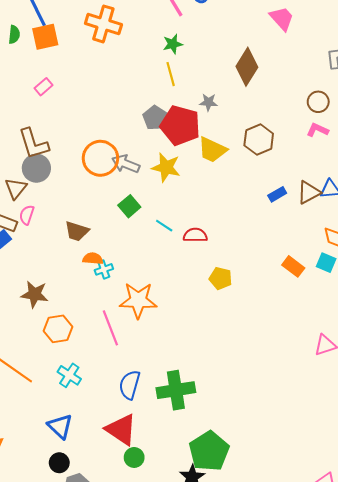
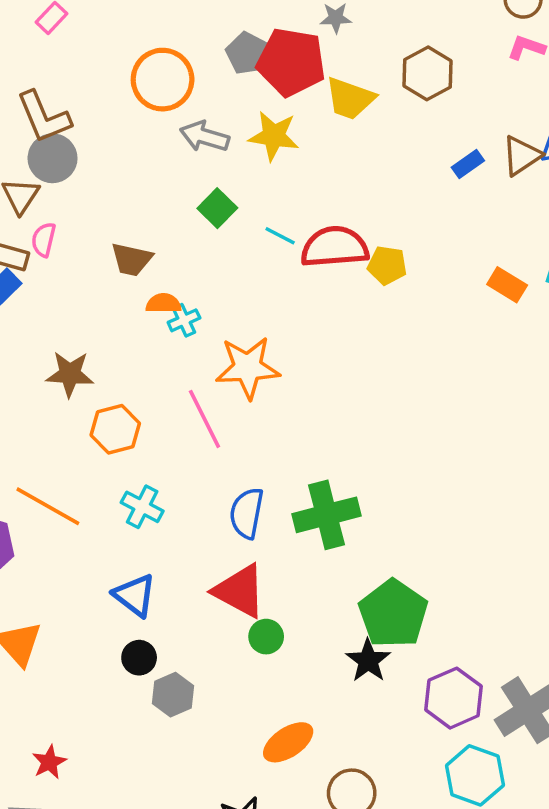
orange circle: (100, 158) -> (163, 80), moved
red semicircle: (195, 235) -> (335, 247), size x1.6
yellow pentagon: (221, 278) -> (387, 265), moved

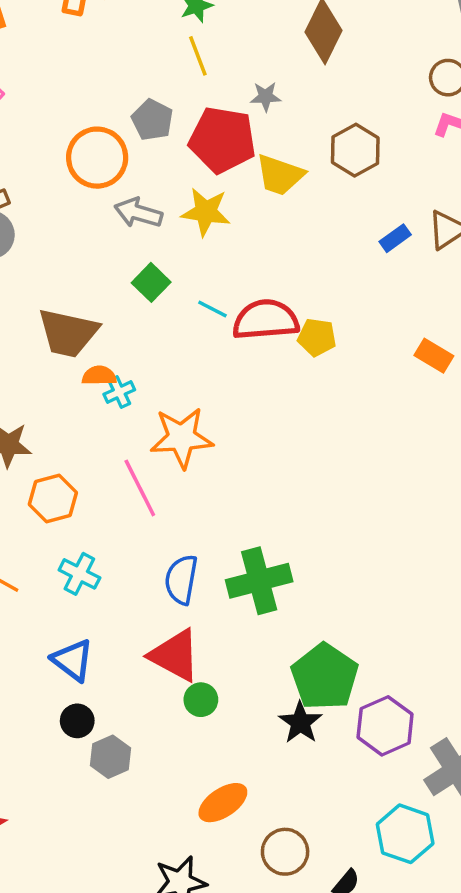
gray pentagon: (247, 53) -> (152, 120), moved
brown trapezoid: (132, 259) -> (68, 333), size x1.5
purple hexagon: (453, 698) -> (385, 726), moved

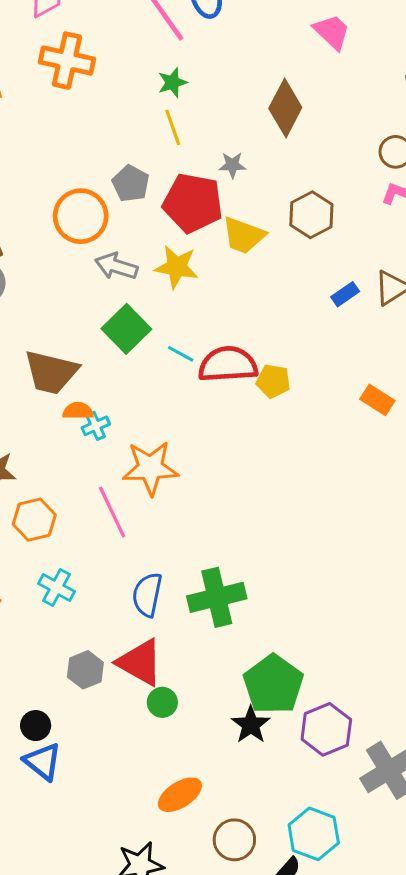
green square: (151, 282) -> (126, 329), size x1.4
blue triangle: (73, 660) -> (43, 762), moved
black circle: (77, 721) -> (36, 726), moved
gray hexagon: (110, 757) -> (85, 670), moved
cyan hexagon: (405, 834) -> (314, 834), moved

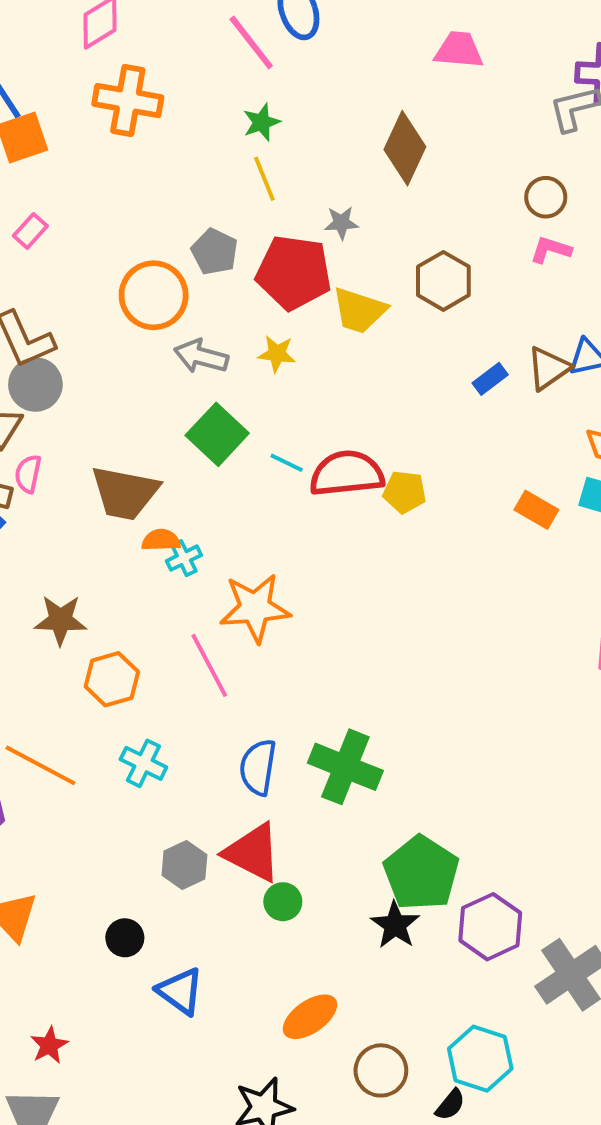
pink trapezoid: (332, 32) -> (459, 50), turned -36
yellow star: (177, 267) -> (277, 354), size x0.7
green cross: (217, 597) -> (345, 767), turned 38
blue triangle: (43, 762) -> (180, 991), moved

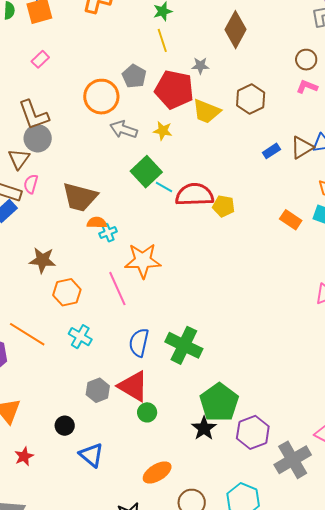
green square: (217, 434) -> (146, 172), moved
red star: (49, 1045) -> (24, 456), moved

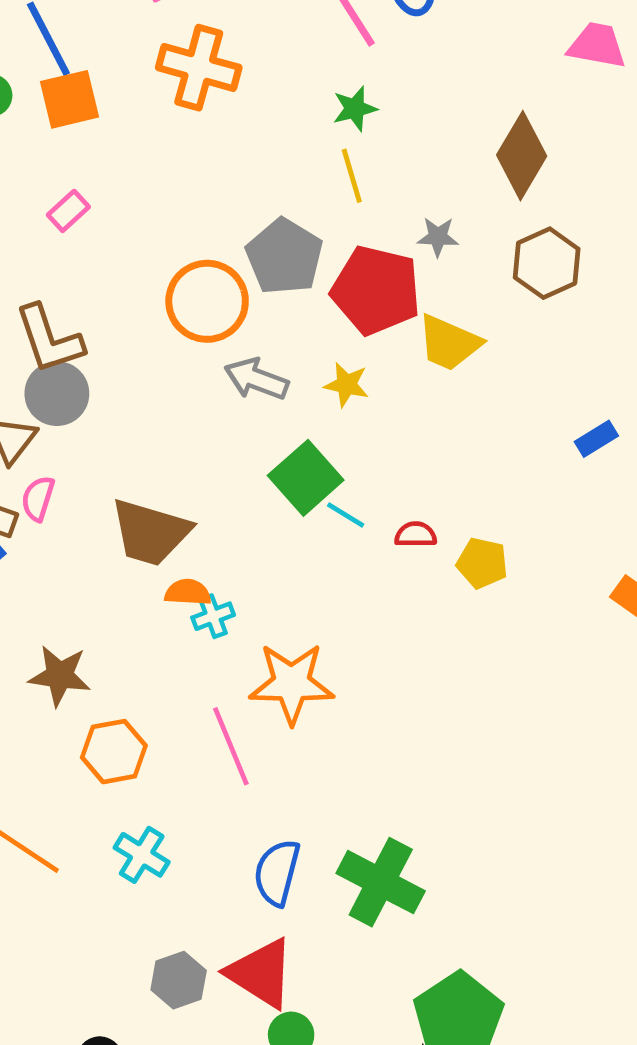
gray pentagon: (134, 76) -> (284, 257), size x1.4
brown hexagon: (251, 99) -> (547, 263), moved
red semicircle: (194, 195) -> (416, 535), size x0.5

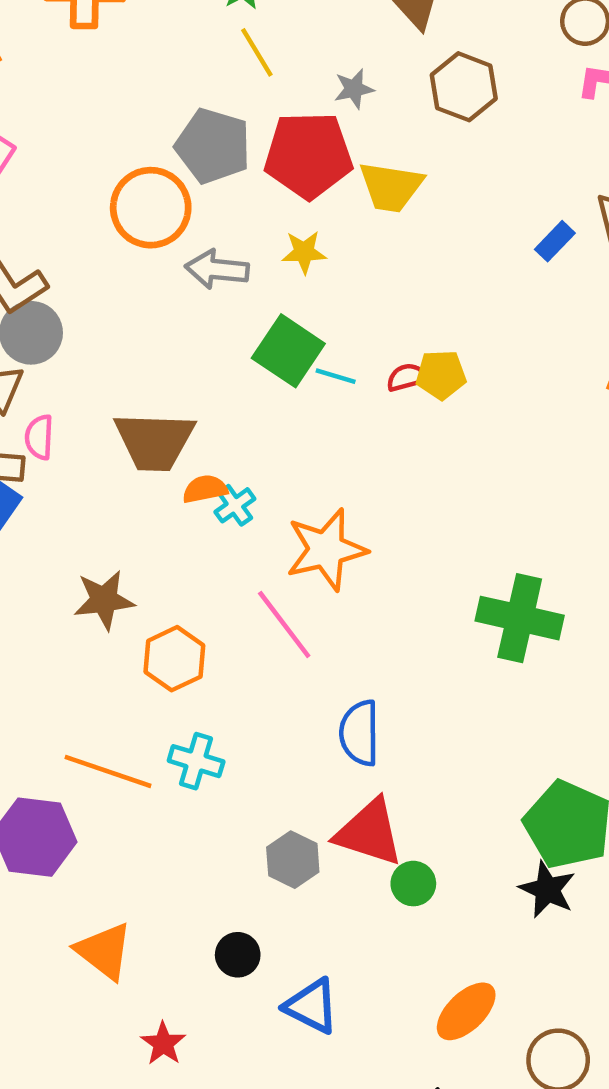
yellow pentagon: (482, 563) -> (441, 375), moved
cyan cross: (142, 855) -> (196, 761), moved
green cross: (381, 882) -> (520, 618), moved

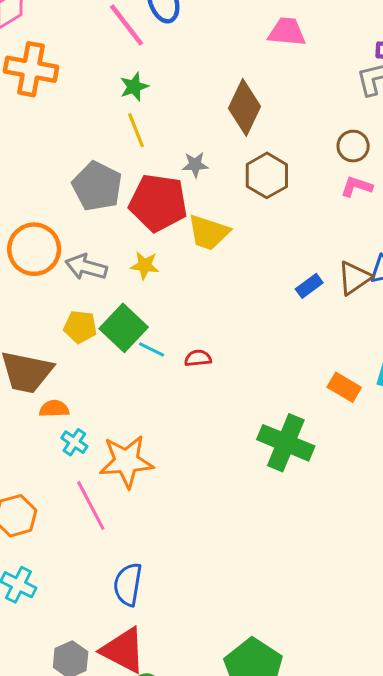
orange circle: (151, 208) -> (34, 249), moved
yellow pentagon: (441, 375) -> (80, 327), moved
cyan cross: (235, 505) -> (74, 442), moved, turned -30
green cross: (520, 618) -> (286, 443), moved

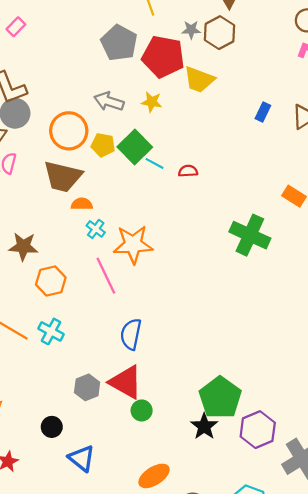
brown hexagon: (267, 175) -> (219, 33), moved
orange circle: (34, 249) -> (69, 131), moved
blue rectangle: (309, 286) -> (263, 112), moved, turned -30

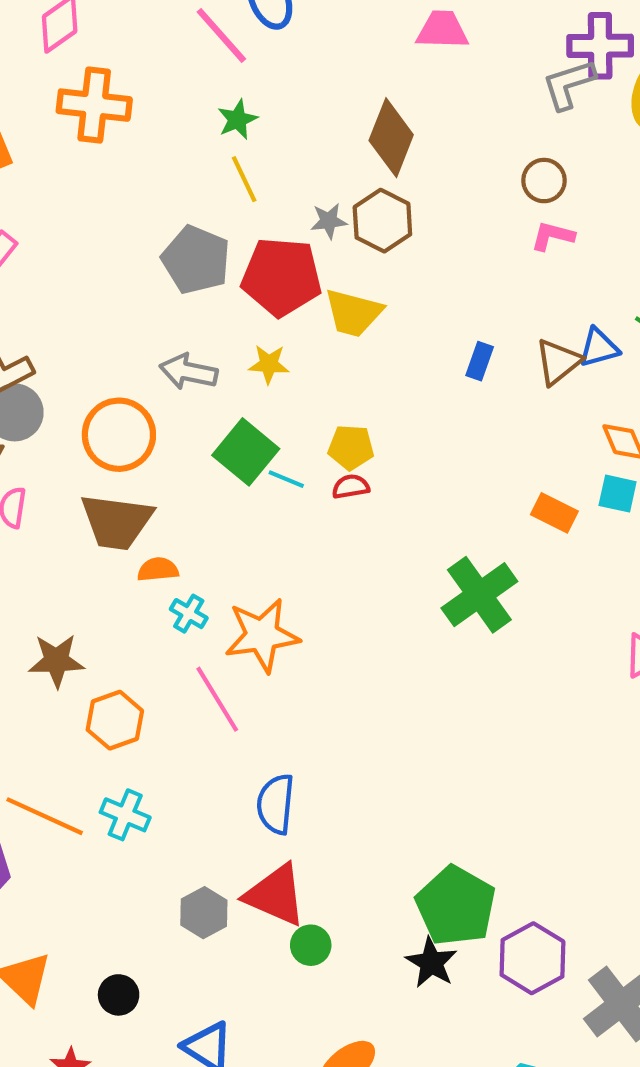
yellow pentagon: (103, 145) -> (351, 447), moved
green cross: (250, 235) -> (479, 595), turned 36
black circle: (52, 427) -> (119, 995), moved

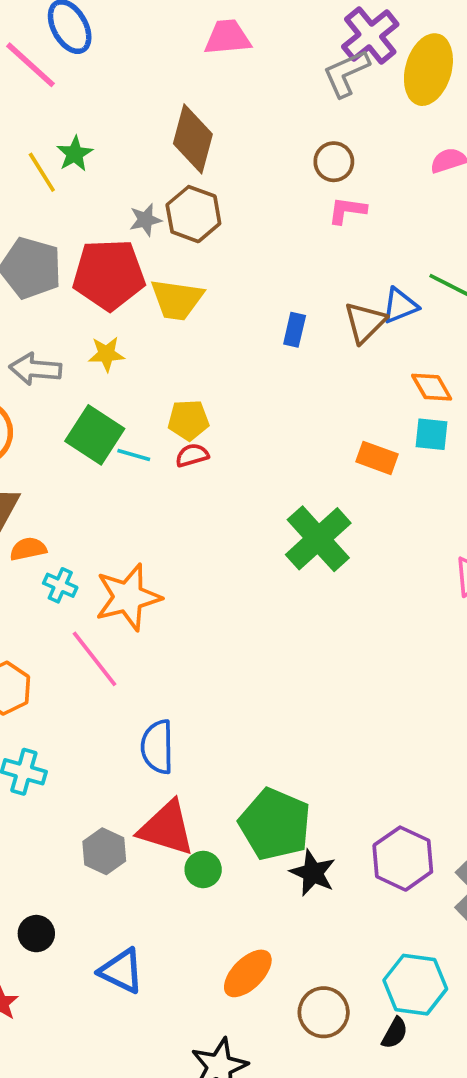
purple cross: (600, 46) -> (370, 35), turned -32
green star: (237, 119) -> (75, 154), moved
yellow line: (244, 179) -> (42, 172), moved
green pentagon: (456, 906) -> (275, 824), moved

